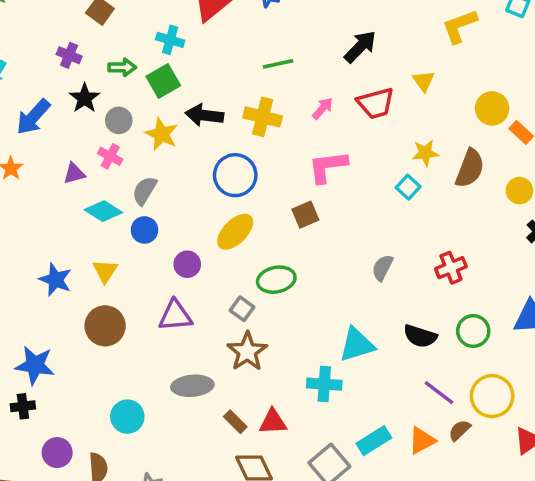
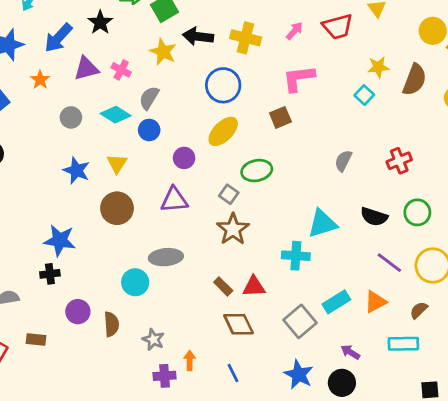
gray circle: (119, 120) -> (71, 117), moved
purple triangle: (74, 173) -> (86, 69), moved, size x1.4
gray ellipse: (192, 386) -> (166, 257), moved
brown semicircle: (460, 430) -> (419, 310), moved

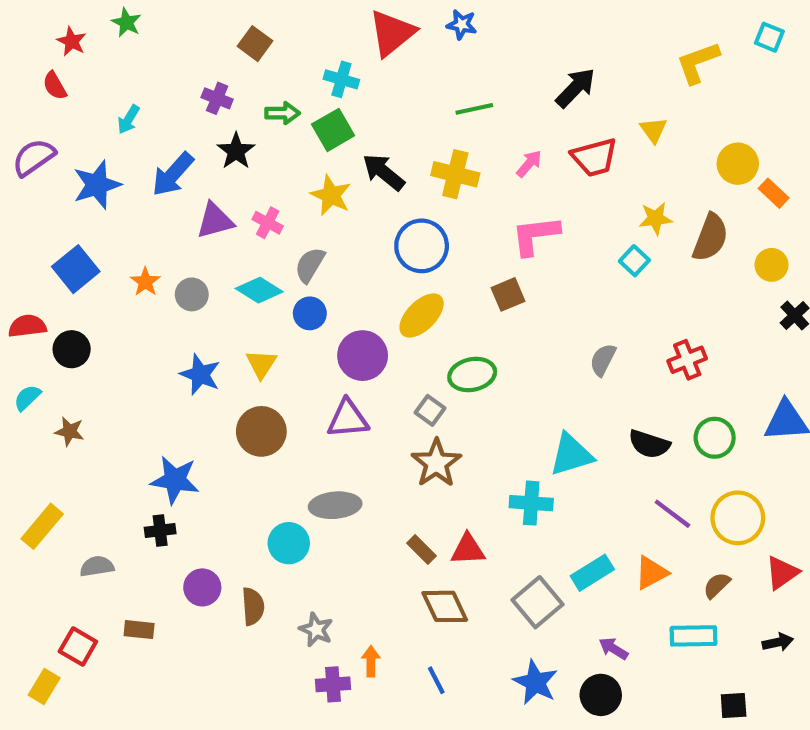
black arrow: (198, 36) -> (384, 172), turned 32
orange star: (40, 80) -> (145, 282), moved
purple circle: (184, 158) -> (363, 356), size x1.5

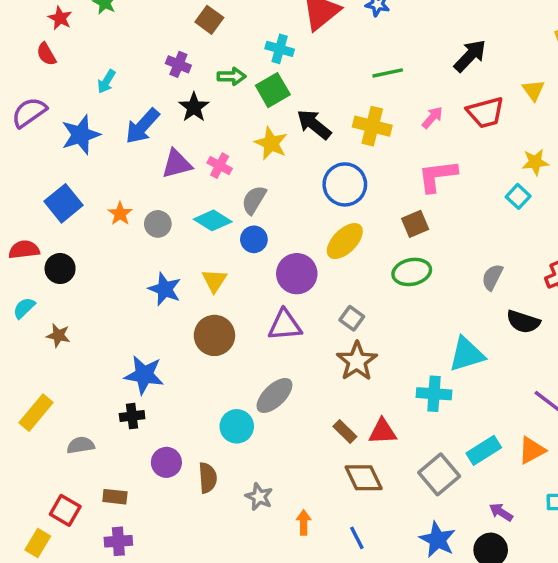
green ellipse: (472, 375) -> (412, 272), moved
black semicircle: (649, 444) -> (523, 322), moved
gray ellipse: (335, 505) -> (274, 395), turned -39
purple cross: (333, 684) -> (118, 541), moved

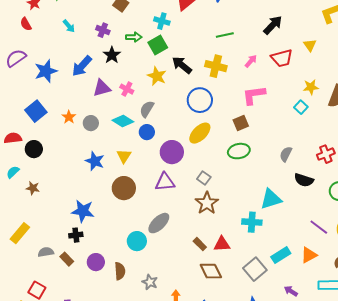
cyan arrow: (106, 82) -> (69, 26), moved, turned -72
brown rectangle: (115, 497) -> (67, 259), moved, turned 40

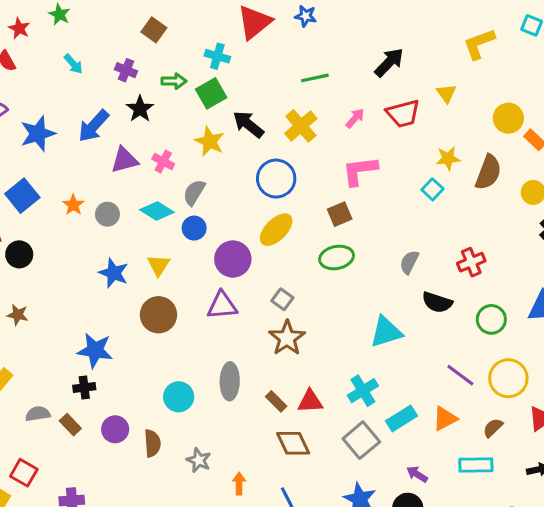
yellow cross: (216, 66) -> (301, 126), turned 35
cyan cross: (252, 222) -> (363, 391), moved, turned -36
gray ellipse: (159, 223) -> (230, 381), moved, turned -45

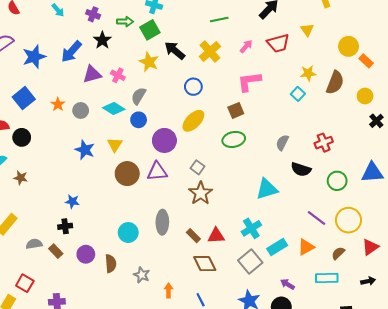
blue circle: (276, 179) -> (193, 87), size x0.7
brown circle: (159, 315) -> (127, 174), moved
blue star: (95, 350) -> (72, 201), size x0.6

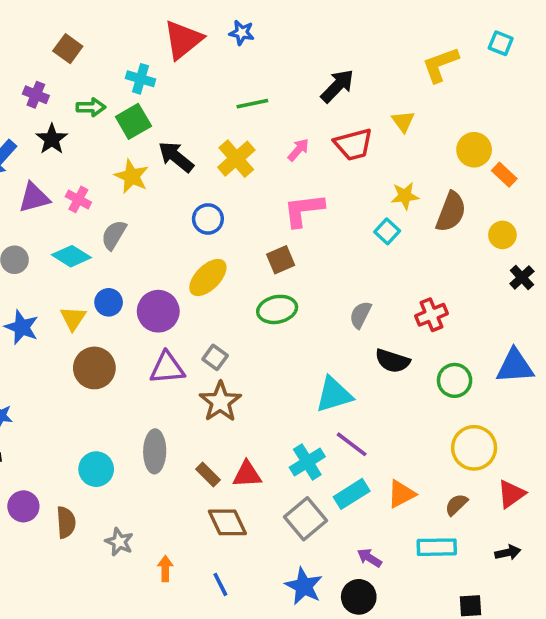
blue circle: (139, 120) -> (109, 302), moved
purple triangle: (157, 172) -> (167, 368), moved
purple line: (316, 218) -> (352, 444), moved

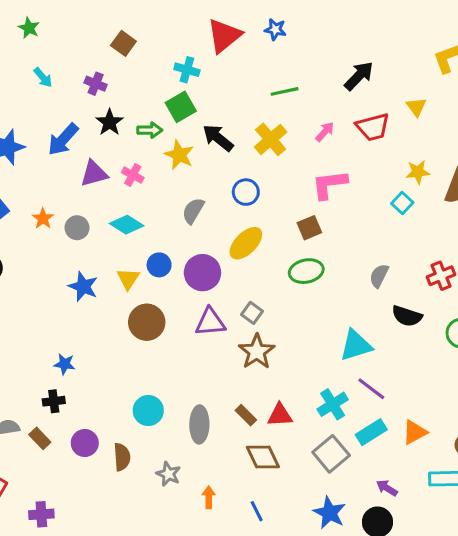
green arrow: (91, 107) -> (150, 130), moved
gray semicircle: (114, 235) -> (193, 211), moved
gray ellipse: (155, 451) -> (199, 424), moved

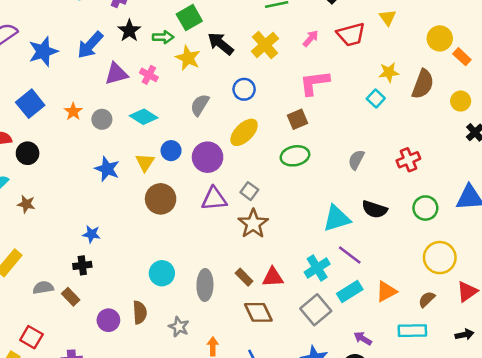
black semicircle: (407, 316) -> (375, 209), moved
purple circle: (85, 443) -> (108, 320), moved

